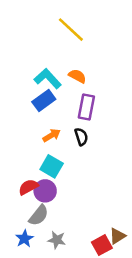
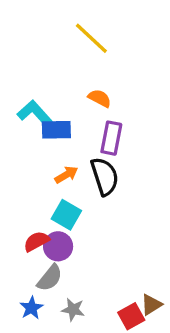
cyan L-shape: (48, 79) -> (35, 113), moved
blue rectangle: (44, 101) -> (56, 130), turned 35
black semicircle: (81, 137) -> (105, 176), size x1.6

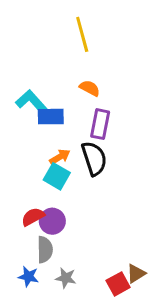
yellow line: (91, 38) -> (82, 34), turned 32
cyan square: (66, 215) -> (57, 176), moved
gray semicircle: (50, 278) -> (45, 250), turned -40
blue star: (31, 308) -> (28, 276), turned -30

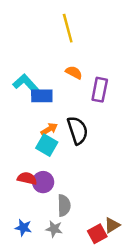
purple rectangle: (100, 124) -> (100, 90), moved
red semicircle: (33, 217) -> (27, 178), turned 42
gray semicircle: (45, 250) -> (64, 205), moved

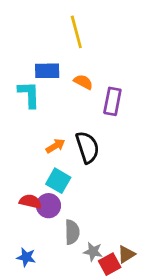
cyan L-shape: (26, 84) -> (29, 94), turned 40
blue rectangle: (42, 96) -> (47, 71), moved
cyan square: (47, 145) -> (58, 181), moved
gray star: (54, 229) -> (93, 252), moved

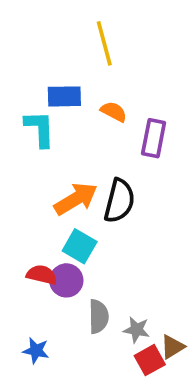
orange arrow: (55, 146) -> (76, 199), size x1.6
black semicircle: (87, 147) -> (119, 201), turned 32
gray star: (93, 252) -> (136, 330), moved

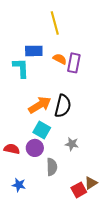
purple rectangle: (154, 138) -> (74, 63), moved
red semicircle: (42, 275) -> (12, 149), moved
gray star: (136, 330) -> (72, 144), moved

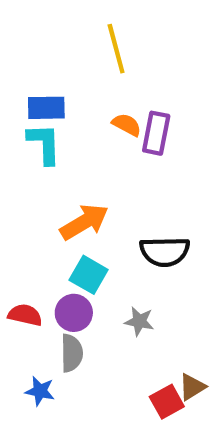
blue rectangle: (34, 51) -> (46, 108), moved
black semicircle: (63, 106) -> (165, 252), moved, turned 75
gray star: (72, 144) -> (139, 321), moved
gray semicircle: (52, 167) -> (72, 353), moved

